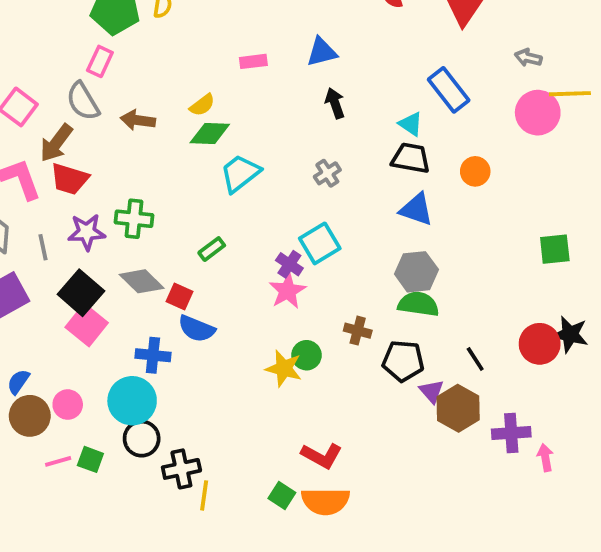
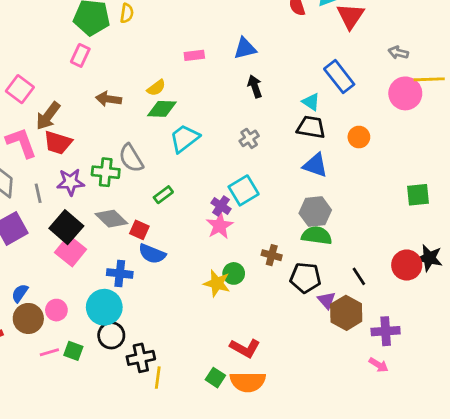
gray semicircle: (83, 101) -> (131, 158), moved
pink arrow: (545, 458) -> (379, 365), moved, turned 132

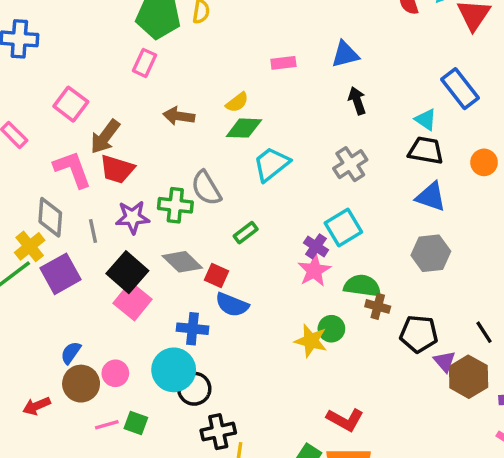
gray cross: (249, 138) -> (350, 164), size x1.4
green semicircle: (317, 235) -> (362, 286), moved
black circle: (111, 335) -> (194, 389), moved

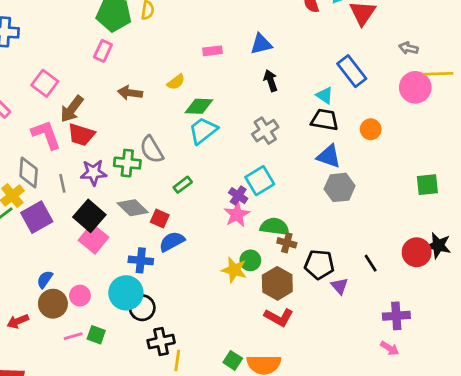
green diamond: (244, 128) -> (199, 106), moved
gray hexagon: (431, 253) -> (340, 187), moved
blue semicircle: (232, 305) -> (172, 241), turned 130
brown hexagon: (469, 377) -> (277, 283), moved
red L-shape: (345, 420) -> (279, 317), moved

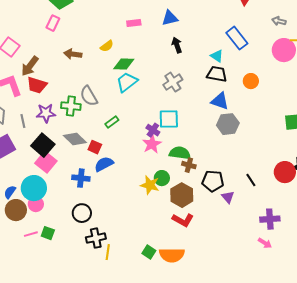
cyan square: (260, 181) -> (169, 119), turned 30
cyan circle: (126, 293) -> (34, 188), moved

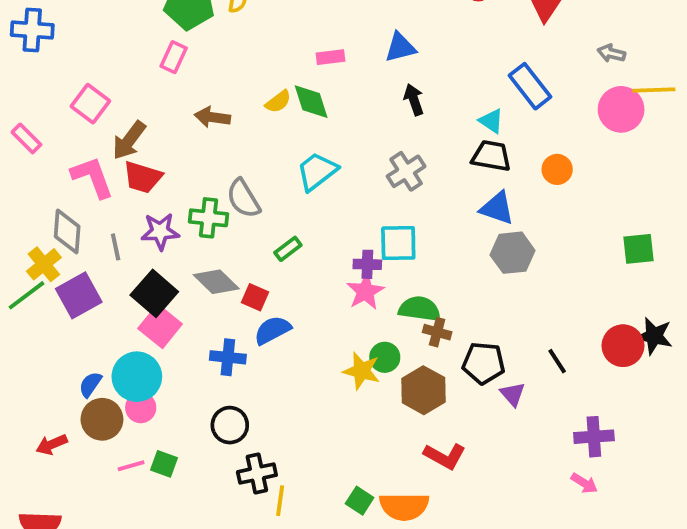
green diamond: (124, 64) -> (311, 102), moved, turned 70
purple cross: (153, 130) -> (367, 264), turned -32
red L-shape: (183, 220) -> (445, 456), moved

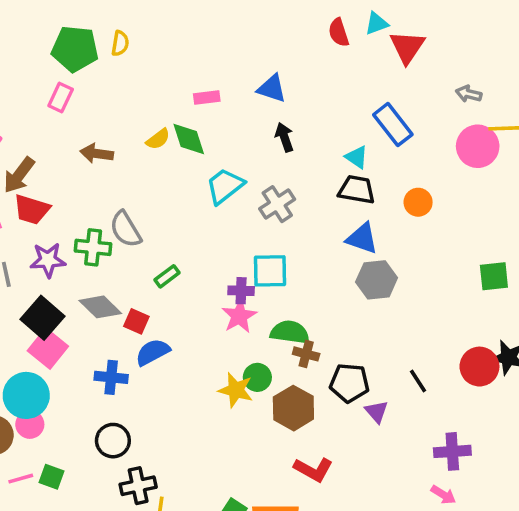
blue triangle: (400, 47) -> (272, 88), turned 32
cyan trapezoid: (317, 171) -> (225, 186), moved

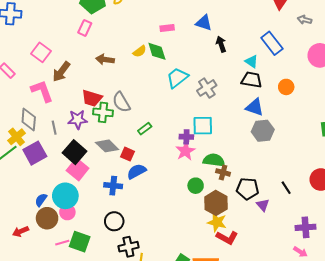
gray arrow: (469, 94) -> (304, 20), moved
black arrow: (284, 137) -> (221, 44), moved
red trapezoid: (32, 209) -> (92, 98), moved
yellow star: (236, 390) -> (217, 222), moved
green square: (52, 477) -> (80, 242), size x1.5

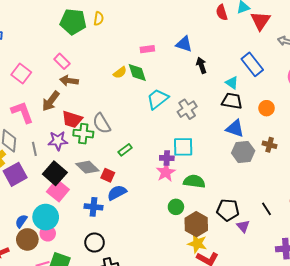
pink rectangle: (85, 28) -> (62, 61), moved, turned -70
brown arrow: (105, 59) -> (69, 81), moved
brown arrow: (61, 72) -> (51, 101), moved
brown cross: (223, 172) -> (270, 145), moved

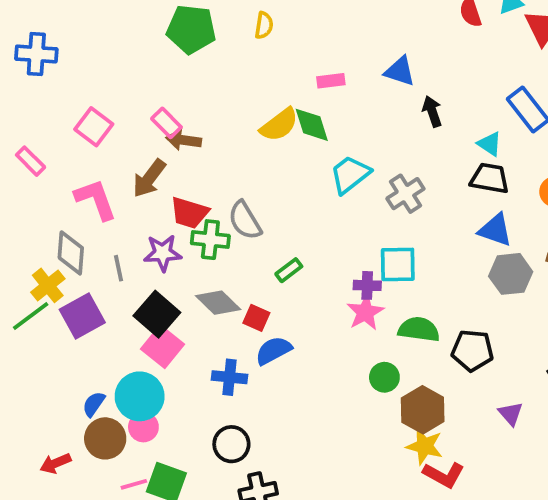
yellow semicircle: (99, 19) -> (264, 25), moved
pink rectangle: (62, 61) -> (166, 123), moved
yellow semicircle: (120, 73) -> (279, 125), size x1.5
black pentagon: (228, 210) -> (472, 350), moved

